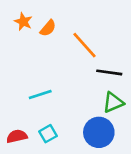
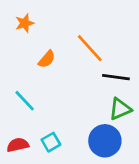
orange star: (23, 22) -> (25, 23), turned 30
orange semicircle: (48, 28) -> (47, 59), moved
cyan line: (40, 95) -> (25, 101), moved, turned 65

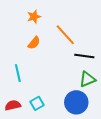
orange star: (25, 23) -> (34, 17), moved
cyan line: (25, 101) -> (18, 73), turned 30

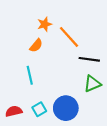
orange star: (34, 17) -> (45, 24), moved
cyan line: (18, 73) -> (30, 75), moved
blue circle: (76, 102) -> (66, 108), moved

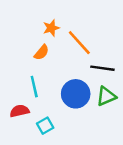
blue circle: (66, 108) -> (76, 94), moved
red semicircle: (14, 111) -> (20, 111), moved

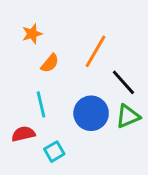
orange star: (51, 28) -> (32, 34), moved
orange line: (79, 43) -> (95, 51), turned 72
black line: (102, 68) -> (123, 82), turned 40

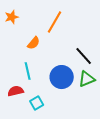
orange star: (32, 34) -> (12, 17), moved
orange line: (95, 51) -> (55, 22), moved

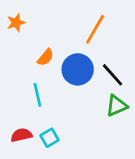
orange line: (55, 22) -> (95, 29), moved
blue circle: (62, 77) -> (78, 69), moved
red semicircle: (16, 91) -> (21, 135), moved

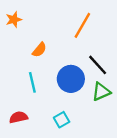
blue circle: (78, 69) -> (71, 79), moved
cyan square: (50, 138) -> (62, 120), moved

